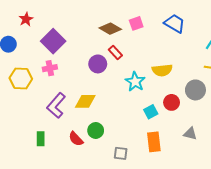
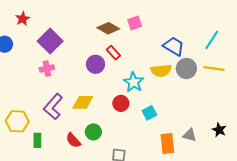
blue trapezoid: (175, 23) -> (174, 46), moved
yellow hexagon: (21, 79) -> (17, 121), moved
gray circle: (195, 90) -> (186, 68), moved
red circle: (172, 102) -> (121, 103), moved
orange rectangle: (154, 142) -> (167, 144), moved

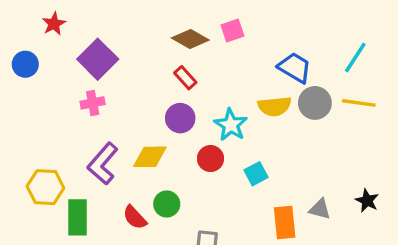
red rectangle: (113, 53) -> (185, 78), moved
purple circle: (95, 64) -> (180, 118), moved
green rectangle: (37, 140) -> (77, 217), size x1.5

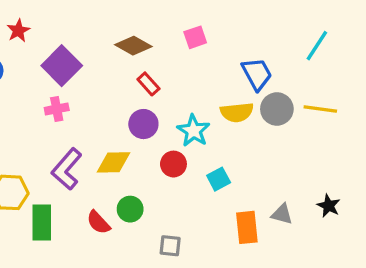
brown diamond: (190, 39) -> (133, 46), moved
cyan line: (355, 57) -> (317, 46), moved
blue trapezoid: (295, 68) -> (257, 74), turned 30

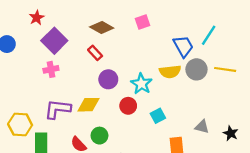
red star: (18, 31) -> (37, 18), moved
cyan line: (317, 46) -> (209, 35), moved
red rectangle: (148, 84) -> (95, 53), moved
purple L-shape: (67, 169) -> (58, 109), turned 56
gray triangle: (282, 214) -> (202, 127), moved

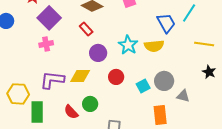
gray circle: (196, 69) -> (164, 81), moved
cyan star: (141, 84) -> (128, 45), moved
black star: (231, 133) -> (209, 72), moved

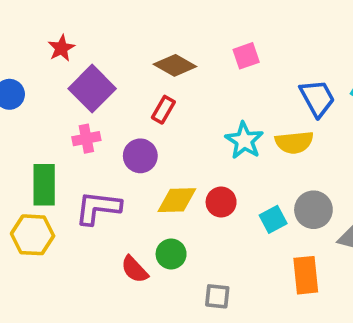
red rectangle: (86, 29) -> (163, 110), turned 72
purple circle: (98, 53) -> (140, 156), moved
yellow diamond: (80, 76) -> (177, 200), moved
green rectangle: (37, 112) -> (44, 185), moved

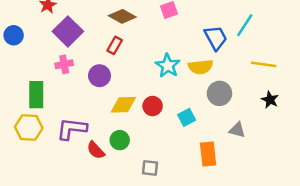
purple L-shape: (98, 208) -> (72, 129), moved
gray circle: (313, 210) -> (219, 93), moved

